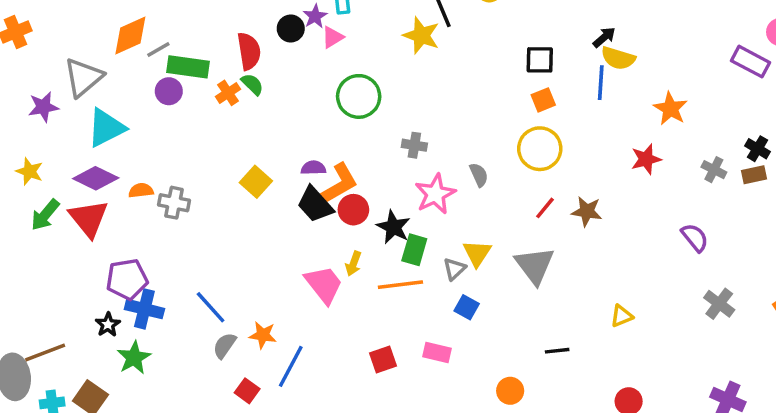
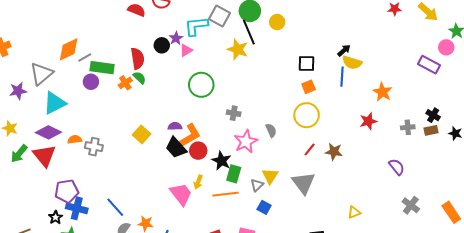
gray cross: (714, 170) -> (408, 127), turned -32

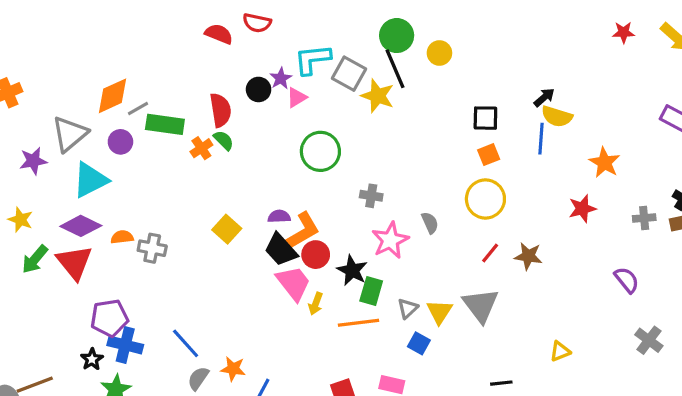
gray square: (219, 16) -> (349, 74), moved
purple circle: (91, 82) -> (120, 142), moved
yellow triangle: (270, 176) -> (439, 312), moved
pink trapezoid: (181, 194) -> (293, 283), moved

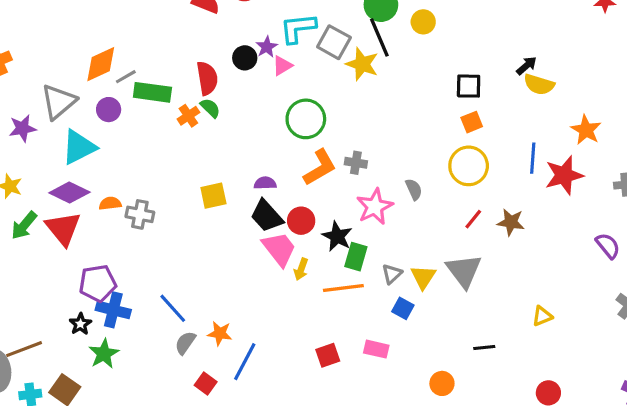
blue line: (541, 139) -> (533, 158), moved
red star: (582, 209) -> (564, 175), size x1.4
yellow square: (227, 229) -> (213, 196), turned 36
orange L-shape: (303, 231) -> (320, 167), moved

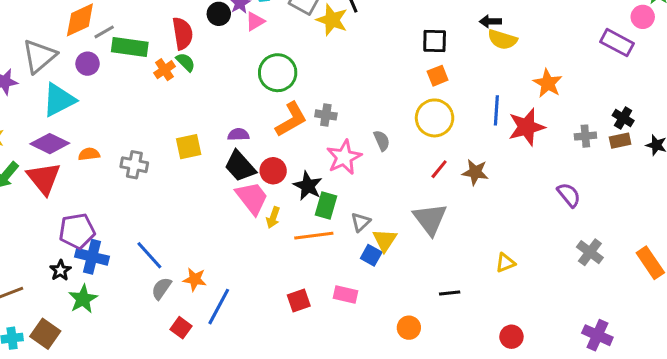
black arrow: (527, 66) -> (490, 21), turned -140
gray cross: (140, 214) -> (134, 165), moved
yellow triangle: (423, 277) -> (385, 240), moved

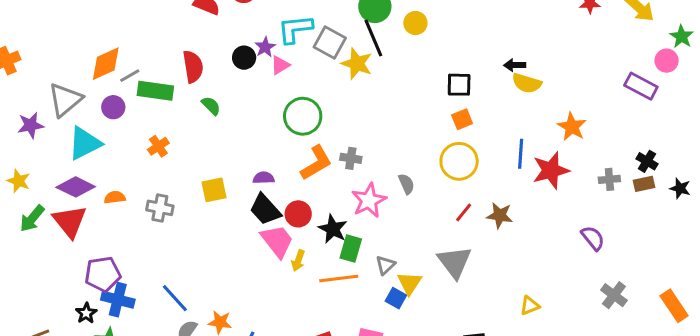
red semicircle: (183, 33) -> (193, 67), moved
orange cross: (164, 70) -> (158, 146), moved

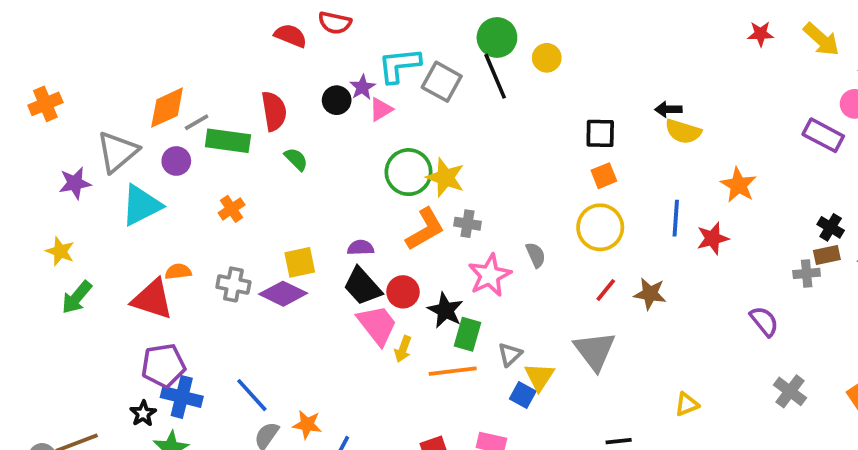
yellow star: (357, 64) -> (445, 178), moved
red star: (551, 170) -> (713, 238), size x0.7
gray cross: (609, 179) -> (807, 273), moved
purple diamond: (76, 187) -> (283, 294), moved
red triangle: (70, 221) -> (152, 299), moved, turned -33

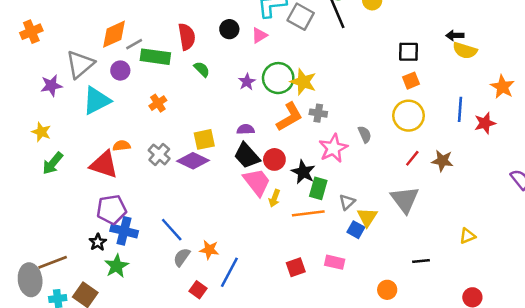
purple star: (362, 87) -> (247, 82), moved
gray cross: (233, 284) -> (159, 154), turned 30

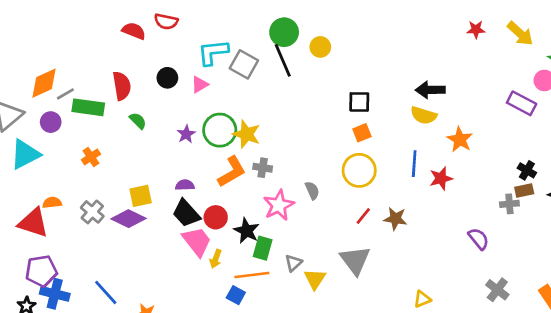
black arrow: (455, 35) -> (430, 90), moved, size x1.5
yellow semicircle: (465, 50) -> (424, 115), moved
blue square: (356, 230) -> (236, 295), moved

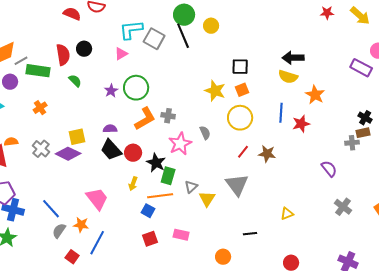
black circle: (167, 78) -> (84, 49), moved
yellow star: (247, 134) -> (215, 91), moved
pink trapezoid: (197, 241) -> (97, 199), moved

